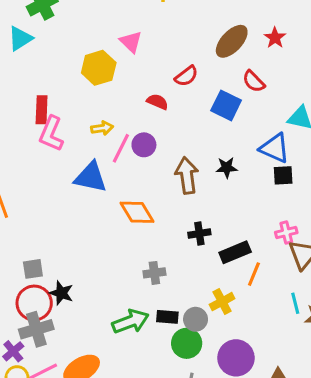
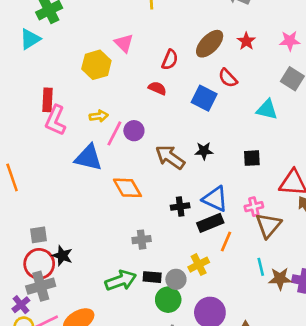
red semicircle: (186, 76) -> (170, 60), moved, turned -30
red semicircle: (157, 102) -> (157, 88), moved
blue triangle: (275, 148) -> (215, 199), moved
brown arrow: (187, 175) -> (170, 157), turned -48

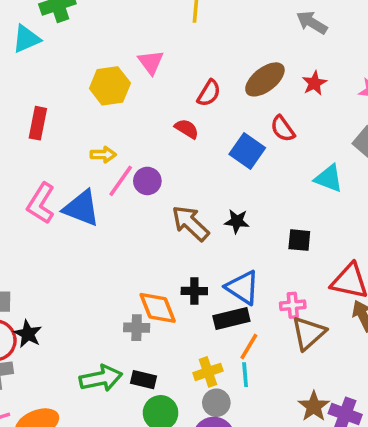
pink L-shape: (55, 120) -> (41, 203), moved
orange diamond: (127, 188) -> (158, 308), moved
cyan line: (261, 267) -> (245, 375), moved
gray circle: (176, 279) -> (216, 403), moved
brown star: (280, 279) -> (314, 406), turned 30

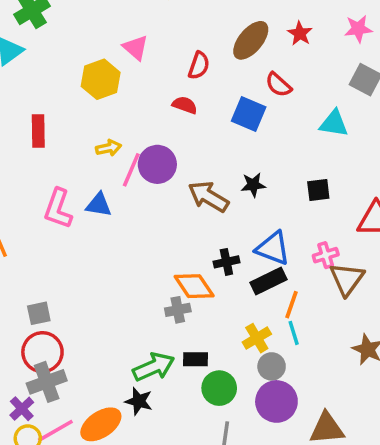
purple circle: (147, 181) -> (157, 164), size x1.4
blue triangle: (81, 208) -> (99, 205), size x0.7
black star: (28, 334) -> (139, 401), moved

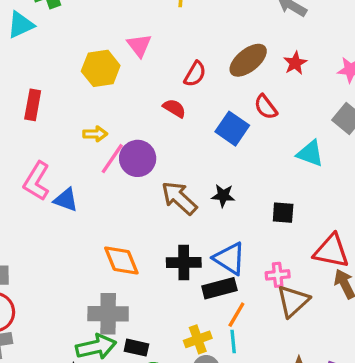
blue triangle: (99, 205) -> (66, 200), moved
black cross: (226, 262) -> (184, 262), size x1.4
orange diamond: (194, 286) -> (121, 260), moved
gray cross: (178, 310) -> (108, 314), moved, size x1.6

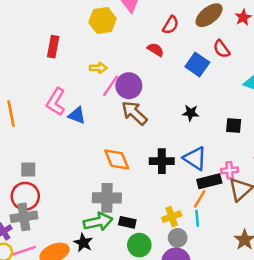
brown arrow: (179, 198) -> (134, 113), moved
black rectangle: (219, 288) -> (209, 181), moved

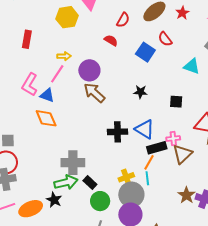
pink line: (111, 86) -> (57, 74), moved
orange diamond: (117, 159) -> (46, 118), moved
black rectangle: (127, 222) -> (90, 183), turned 32
gray circle: (178, 238) -> (131, 195), size x1.6

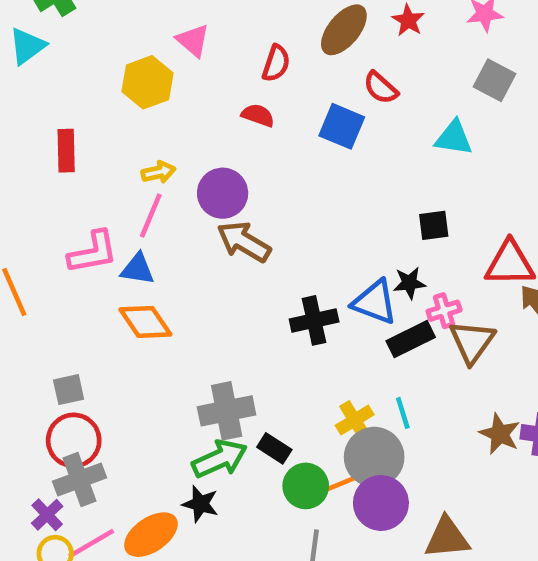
pink L-shape: (30, 84) -> (93, 252), turned -120
black star: (140, 92) -> (409, 283), moved
orange line: (149, 162) -> (343, 483), moved, turned 49

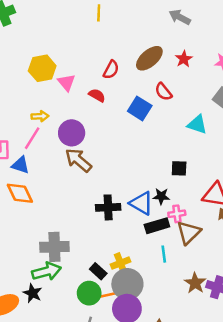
pink triangle: (193, 40) -> (66, 82), moved
cyan line: (403, 413) -> (164, 254), moved
black rectangle: (274, 448) -> (98, 271), moved

